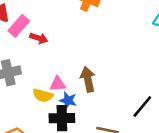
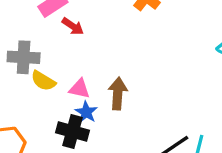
yellow semicircle: (43, 95) -> (43, 81), moved

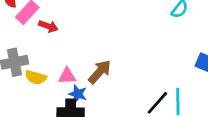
brown arrow: (118, 93) -> (100, 72), turned 52

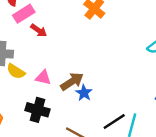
blue star: (78, 94) -> (84, 93), moved

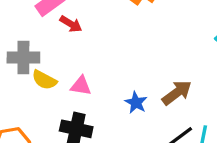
brown arrow: (72, 81) -> (177, 93), moved

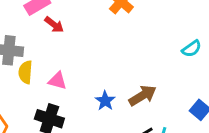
yellow semicircle: (44, 80) -> (25, 72), turned 60

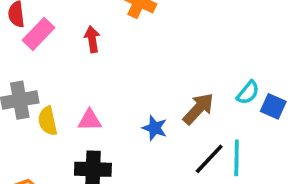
red arrow: (54, 25) -> (92, 39), moved, turned -120
cyan semicircle: (192, 49) -> (248, 93), moved

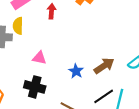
yellow semicircle: (48, 121) -> (18, 26), moved

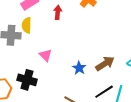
pink triangle: (39, 58) -> (46, 55), turned 32
black cross: (35, 87) -> (27, 80), moved

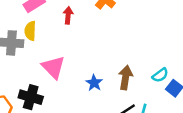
pink triangle: (46, 55) -> (53, 67), size x1.5
brown arrow: (105, 64) -> (126, 78), turned -48

